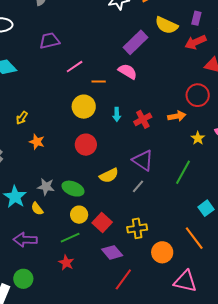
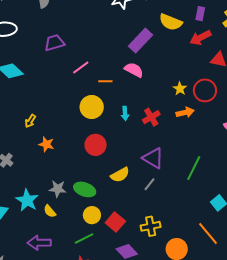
yellow star: (198, 138) -> (180, 89), moved

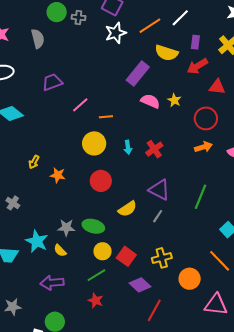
pink semicircle: (134, 70) -> (150, 101), moved
yellow star: (180, 89) -> (174, 100), moved
orange arrow: (185, 112) -> (203, 147), moved
orange star: (46, 144) -> (58, 175), moved

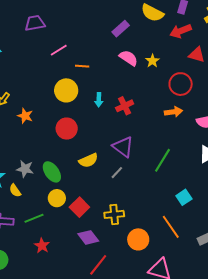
purple rectangle: (138, 74) -> (121, 29), size x0.7
green ellipse: (93, 226) -> (52, 172), turned 30
green line: (96, 275) -> (34, 218), moved

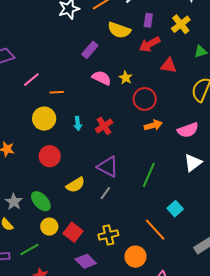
red circle: (181, 84) -> (145, 99), moved
gray star: (25, 169) -> (14, 202), turned 30
orange line: (171, 227) -> (155, 230), moved

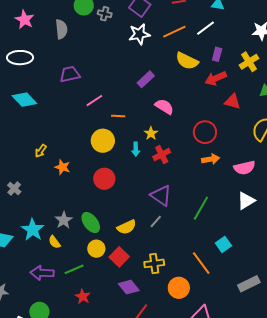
purple rectangle: (90, 50) -> (146, 79), moved
yellow star: (126, 78) -> (151, 133), moved
yellow semicircle: (75, 185) -> (127, 227), moved

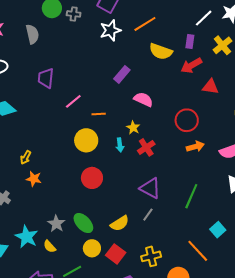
white line: (205, 28) -> (204, 18), moved
purple trapezoid: (70, 74) -> (46, 78), turned -65
orange star: (62, 167) -> (34, 179), moved

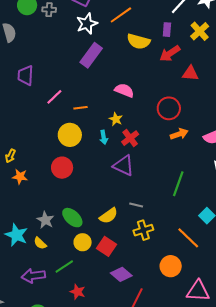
purple rectangle: (122, 74) -> (91, 55), moved, size x1.4
red circle: (92, 178) -> (62, 168), moved
purple triangle: (150, 188) -> (124, 166), moved
gray line: (148, 215) -> (136, 205), turned 72
yellow cross: (151, 256) -> (143, 230), moved

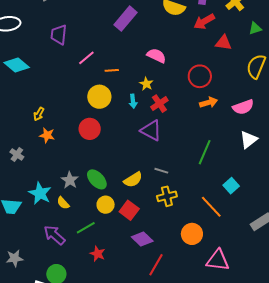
purple arrow: (33, 276) -> (54, 235), turned 45

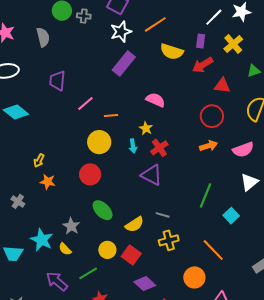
red circle: (200, 76) -> (212, 116), moved
green ellipse: (97, 179) -> (103, 210), moved
cyan square: (231, 186) -> (231, 216), moved

